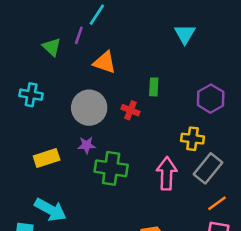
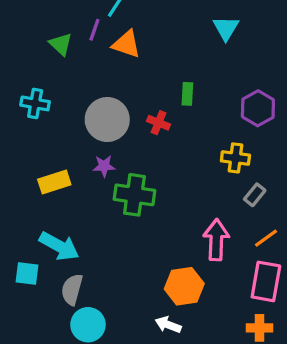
orange triangle: (105, 62) -> (126, 44), moved
gray rectangle: (208, 168) -> (255, 195), size x0.6
pink arrow: (167, 174) -> (216, 240), moved

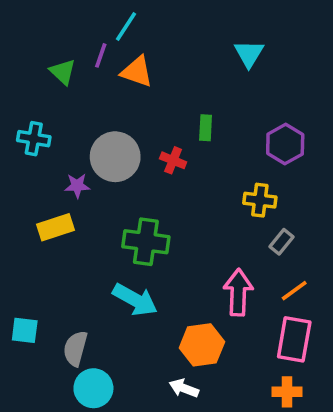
purple star: (104, 166) -> (77, 186), moved
cyan arrow: (59, 246) -> (135, 300), moved

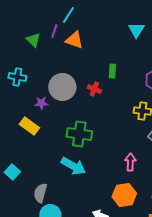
yellow rectangle: (55, 227) -> (29, 126), turned 54
pink arrow: (238, 292) -> (130, 162), size x0.7
cyan square: (25, 330) -> (12, 172), moved, turned 35
orange hexagon: (202, 345) -> (124, 195), moved

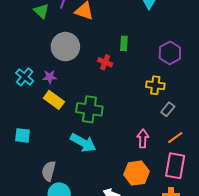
cyan cross: (17, 77) -> (25, 77), moved, turned 30
gray circle: (62, 87) -> (65, 47), moved
yellow rectangle: (29, 126) -> (54, 100), moved
cyan square: (12, 172) -> (23, 135), moved, turned -35

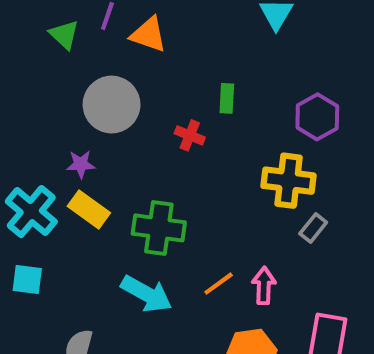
cyan cross: (25, 77) -> (31, 212), moved, size x1.4
yellow cross: (155, 85) -> (289, 181), size x1.4
orange line: (175, 138) -> (219, 284), moved

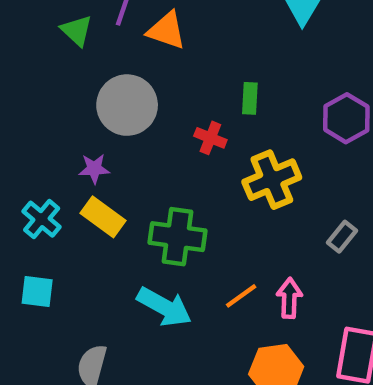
yellow cross: (289, 181) -> (272, 180), moved, turned -30
cyan cross: (31, 212) -> (42, 219), size x0.7

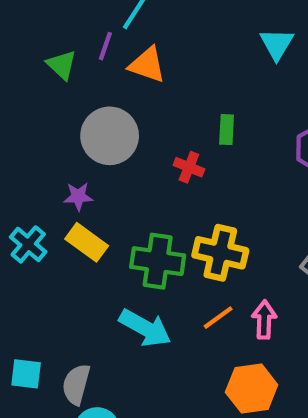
yellow cross: (272, 180) -> (220, 253), moved, turned 36
cyan square: (37, 291) -> (26, 374), moved

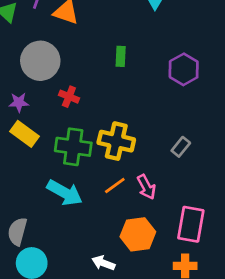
red cross: (189, 167) -> (69, 97), moved
pink arrow: (264, 320) -> (146, 187), turned 150

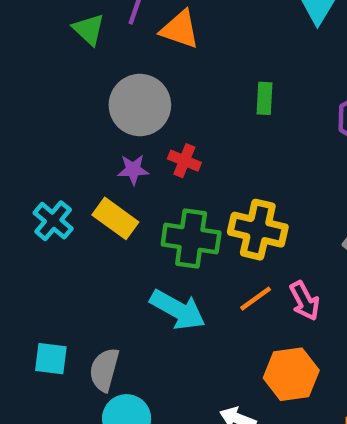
purple star: (19, 102) -> (133, 170), moved

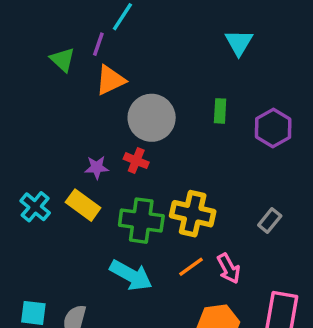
orange triangle: (180, 29) -> (110, 80), moved, turned -44
green rectangle: (264, 98) -> (220, 111), moved
gray circle: (140, 105) -> (152, 118), moved

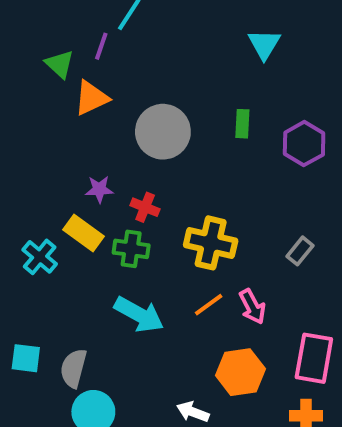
orange triangle: (110, 80) -> (91, 98), moved
red cross: (136, 161) -> (145, 207), moved
cyan cross: (35, 207) -> (40, 257), moved
green cross: (141, 221) -> (131, 249), moved, size x0.7

